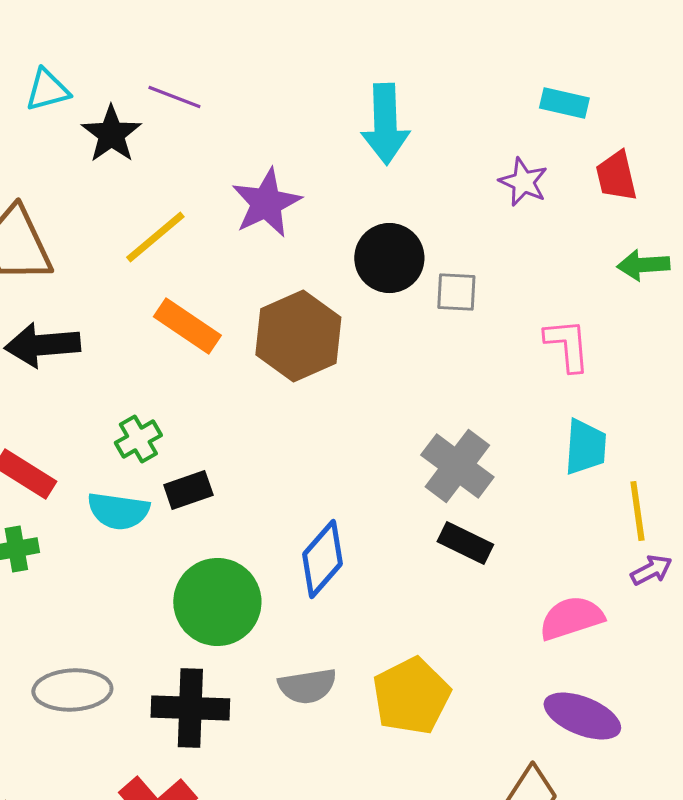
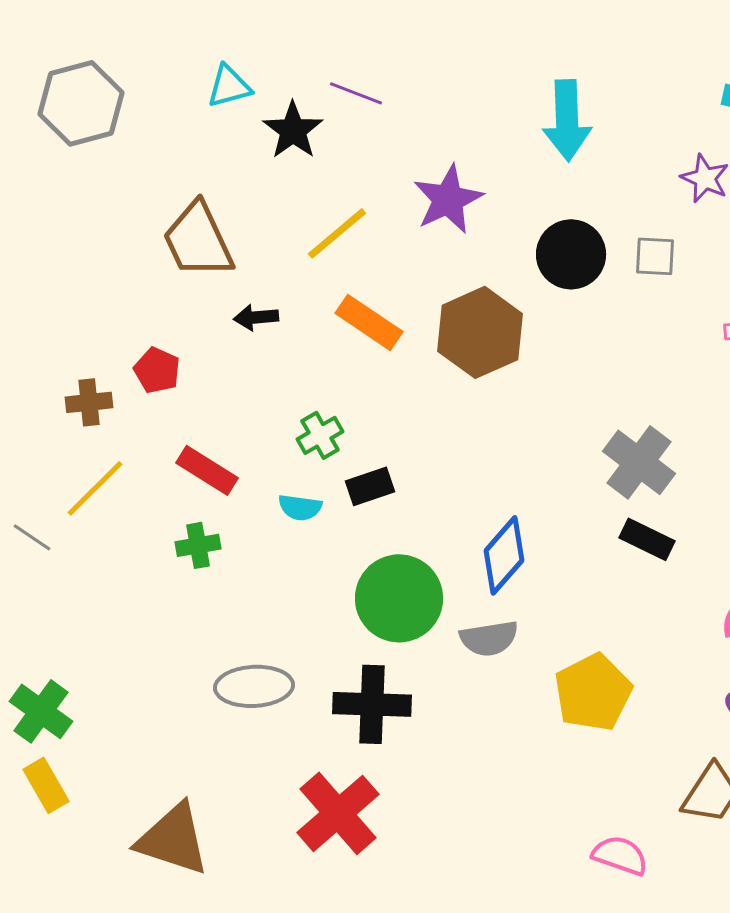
gray square: (456, 292) -> (655, 256), moved
black arrow: (42, 345) -> (256, 317), moved, size x0.6
cyan semicircle: (118, 511) -> (300, 507), size x0.7
gray semicircle: (307, 686) -> (489, 638), moved

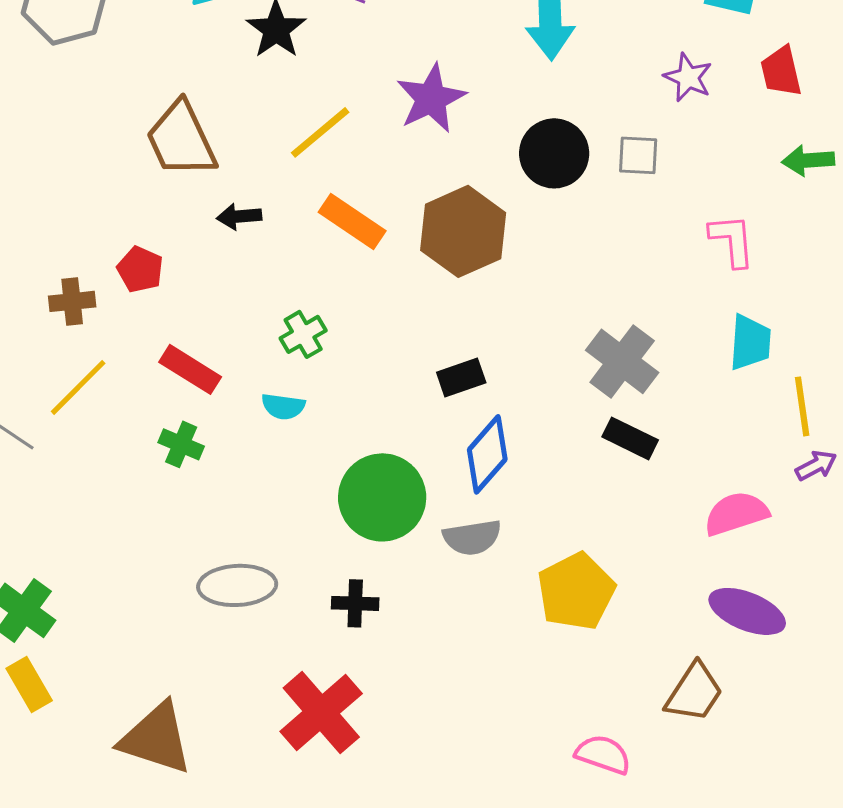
black rectangle: (370, 486) -> (461, 377), moved
green cross: (198, 545) -> (181, 444), turned 33
black cross: (372, 704) -> (355, 603), size x0.6

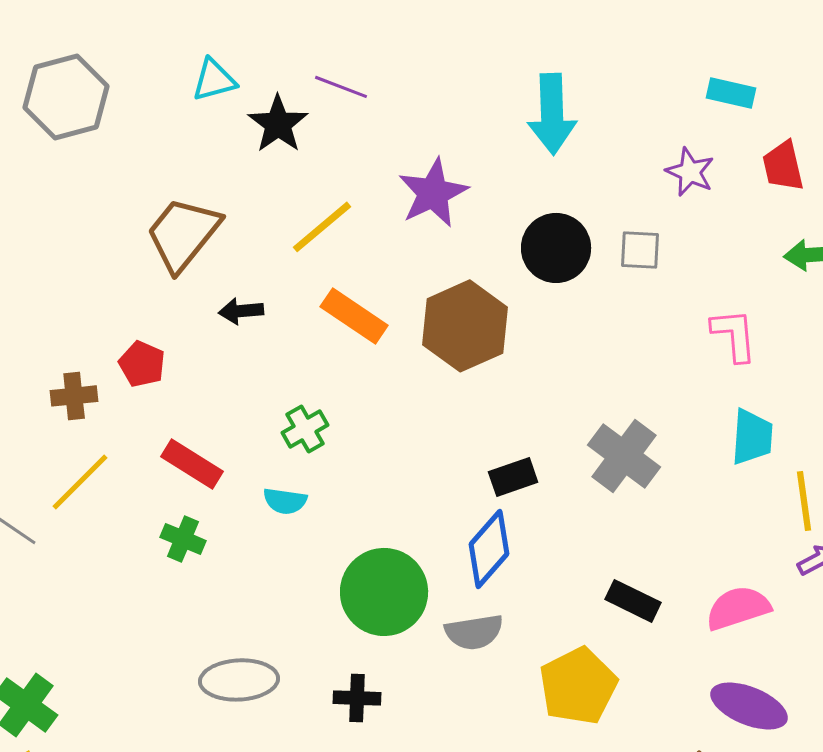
brown trapezoid: (181, 139) -> (183, 234), turned 64
black rectangle: (461, 377) -> (513, 477), moved
black rectangle: (630, 438) -> (633, 601), moved

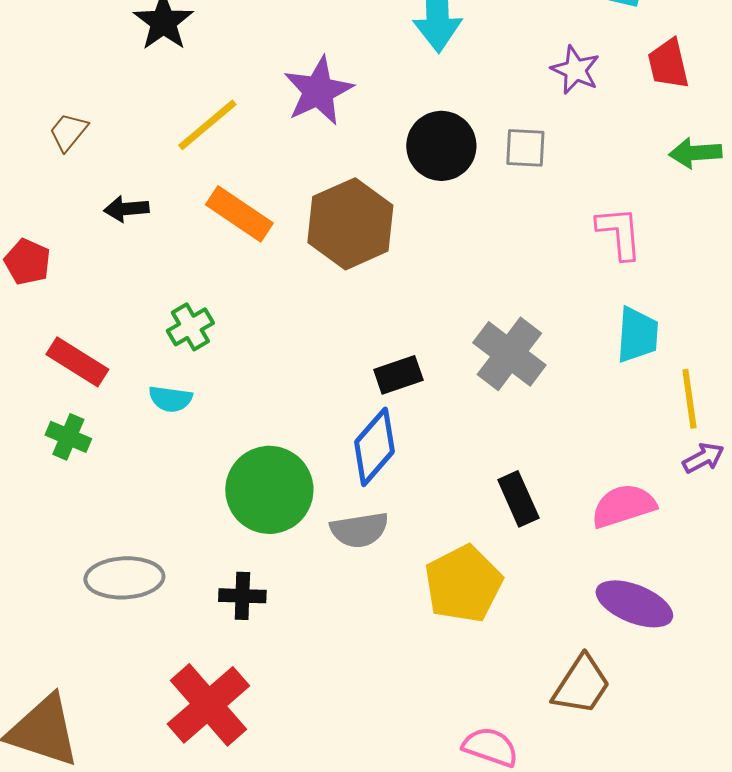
brown trapezoid: (183, 234) -> (68, 132), size x0.5
black rectangle: (633, 601) -> (518, 499), turned 40

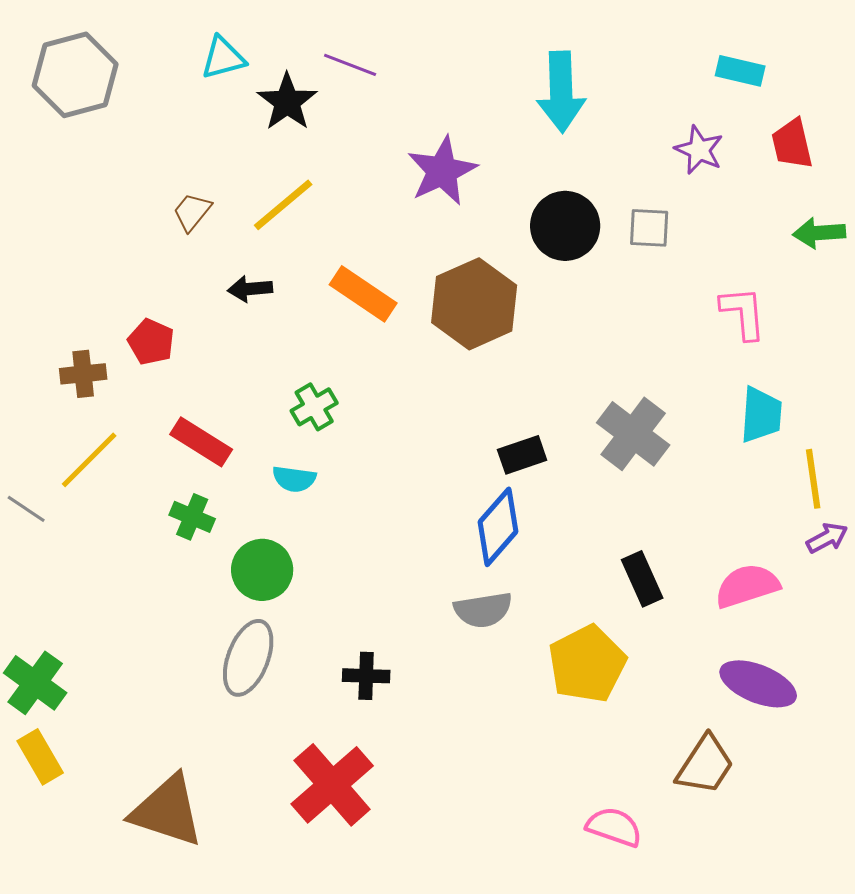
yellow line: (207, 125) -> (283, 205), moved
green circle: (269, 490) -> (262, 570), moved, size x0.7
gray ellipse: (124, 578) -> (248, 658), turned -66

